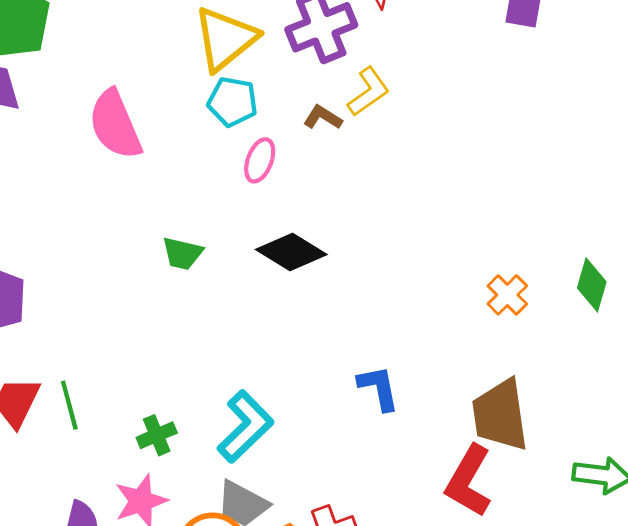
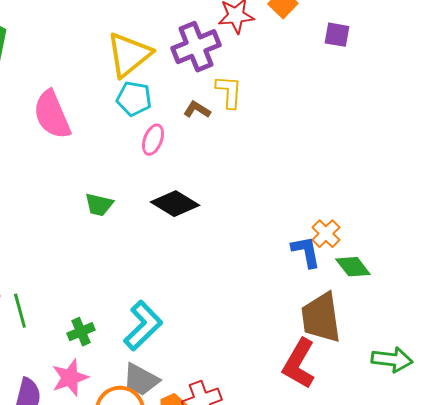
yellow L-shape: (368, 92) -> (229, 92), turned -51
green diamond: (592, 285) -> (353, 267), moved, turned -54
blue L-shape: (378, 388) -> (306, 252), moved

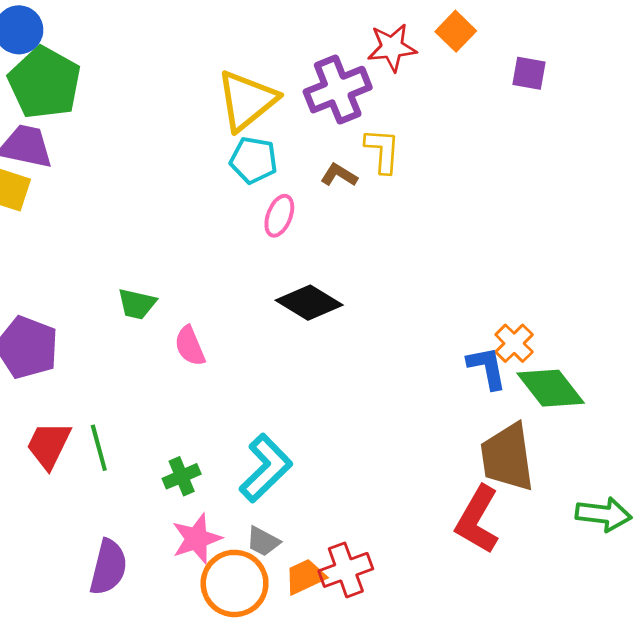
pink semicircle: (52, 115) -> (190, 346), moved, size x0.6
green trapezoid: (99, 205) -> (137, 304), moved
green diamond: (353, 267) -> (551, 388), size x1.4
pink star: (70, 378) -> (197, 539), moved
gray trapezoid: (141, 380) -> (263, 541), size x0.7

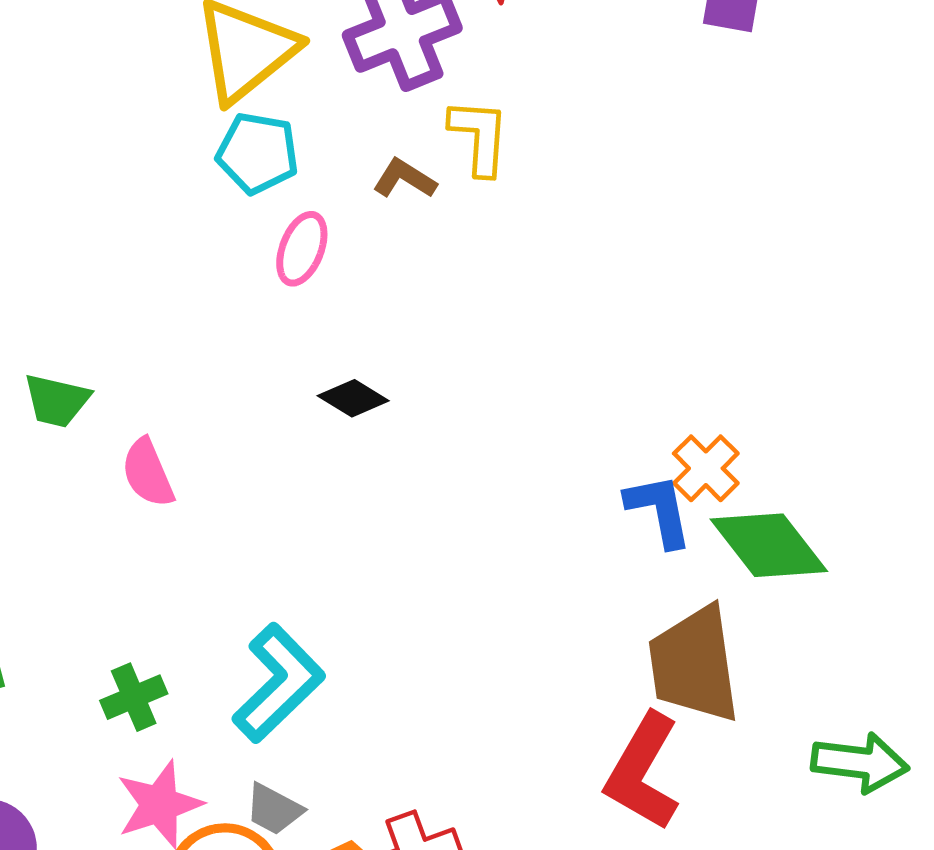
black diamond: (309, 303) -> (353, 398), size x0.6

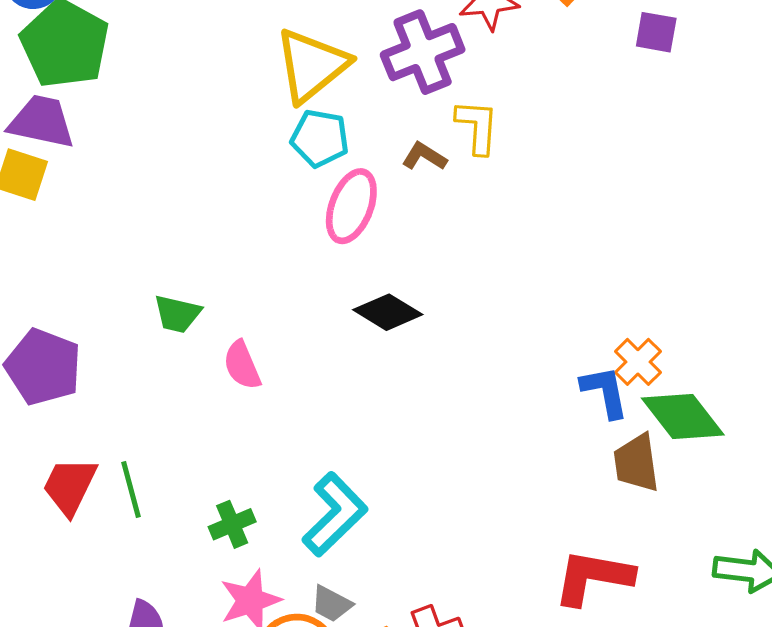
pink ellipse: (302, 249) -> (351, 206), size x1.4
black diamond: (353, 398) -> (388, 312), size x1.4
brown trapezoid: (694, 664) -> (636, 463), moved, size x0.7
red L-shape: (643, 772) -> (593, 577), turned 70

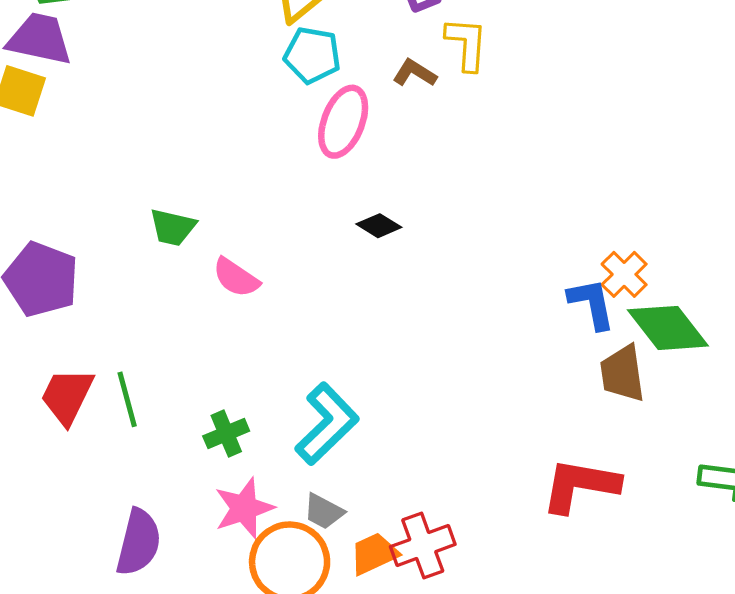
black diamond: (388, 312) -> (379, 226), size x0.7
pink semicircle: (242, 365) -> (236, 278), turned -33

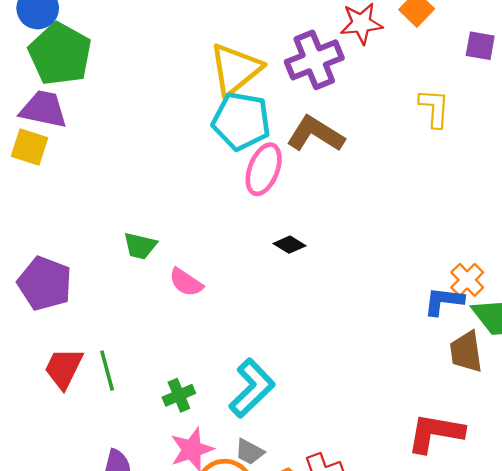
yellow L-shape: (467, 44) -> (434, 108), moved
cyan pentagon: (312, 55) -> (241, 121), size x1.4
brown L-shape: (415, 73) -> (315, 134), size x1.8
blue L-shape: (592, 304) -> (444, 301), turned -72

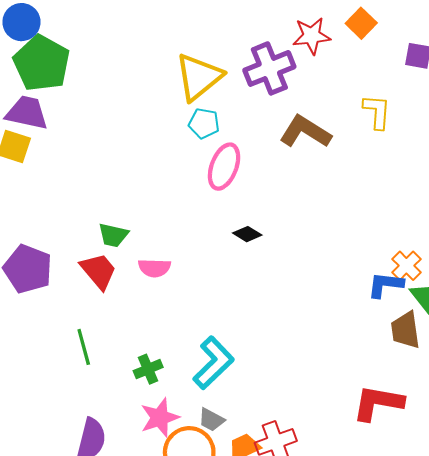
cyan pentagon: (241, 121) -> (204, 123), size x0.6
brown L-shape: (315, 134) -> (305, 132), moved
pink semicircle: (186, 282) -> (154, 268), turned -32
red trapezoid: (64, 368) -> (98, 271), moved, turned 114

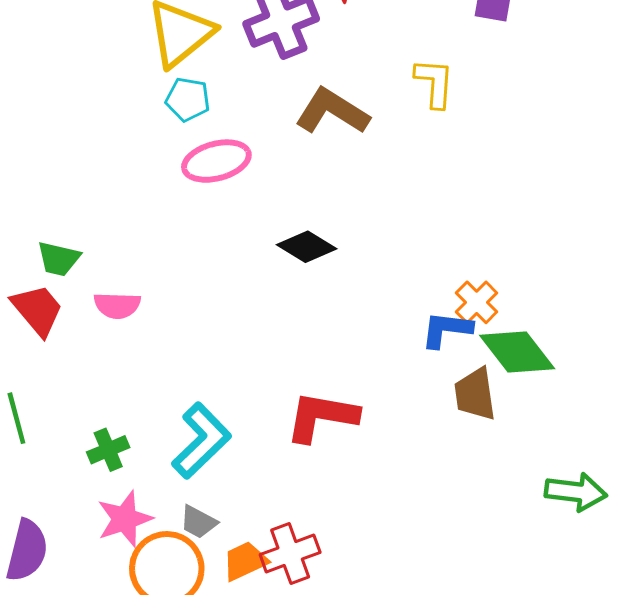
pink ellipse: (224, 167) -> (216, 161), turned 54
black diamond: (247, 234) -> (307, 247), moved, size x1.4
red L-shape: (378, 403) -> (322, 417), moved

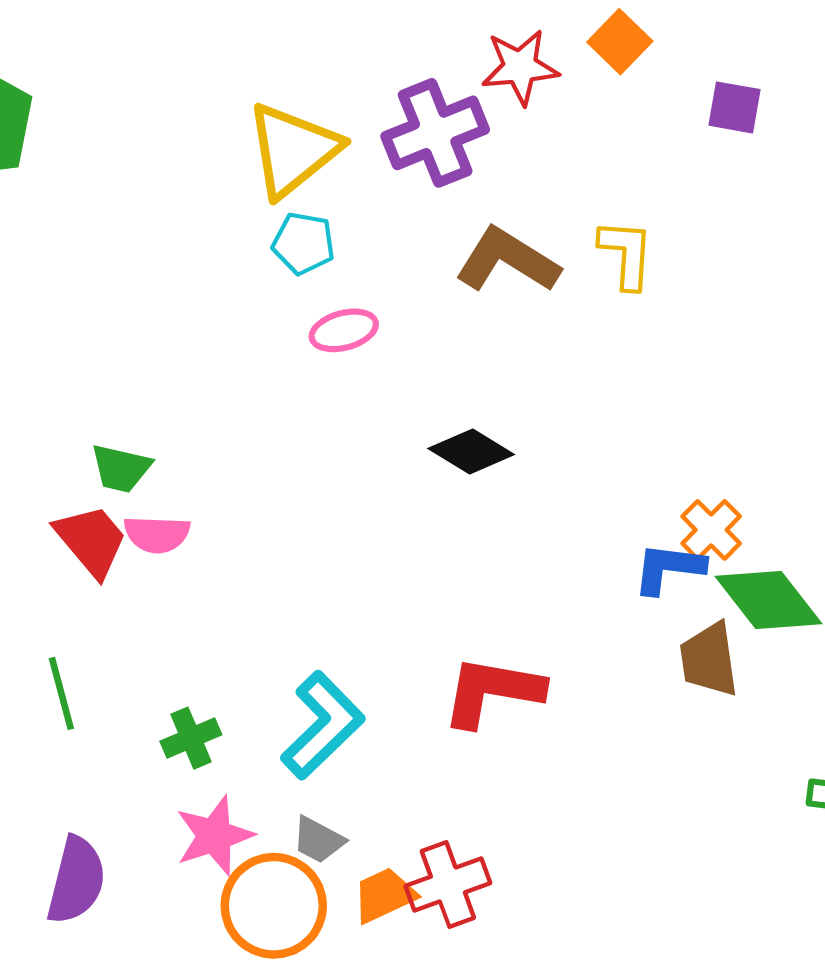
yellow L-shape: (434, 83) -> (626, 254), moved
pink ellipse: (216, 161) -> (344, 330), size x0.7
pink semicircle: (117, 305) -> (157, 534), moved

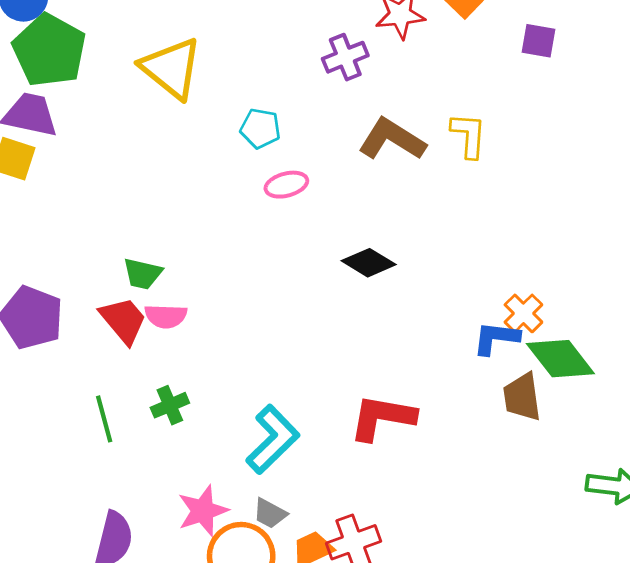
purple cross: (435, 133) -> (345, 57), size x0.7
yellow triangle: (293, 150) -> (171, 68), moved, turned -42
green cross: (191, 738) -> (170, 405), moved

